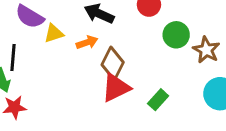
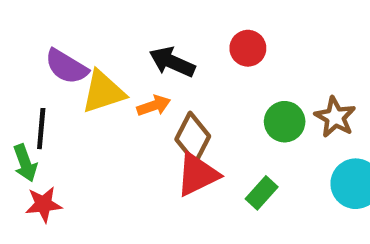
yellow triangle: (54, 33) -> (103, 92), size x1.5
green circle: (176, 35) -> (285, 122), moved

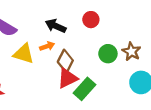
yellow triangle: (103, 92) -> (24, 54), moved, turned 35
green rectangle: (262, 193) -> (84, 89), moved, size x1.5

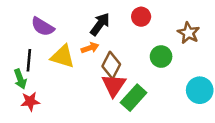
black arrow: (56, 26) -> (100, 24), turned 102
brown star: (131, 52) -> (188, 33), moved
red triangle: (67, 78) -> (114, 85), turned -30

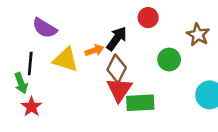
black arrow: (100, 24) -> (117, 39), moved
green rectangle: (134, 98) -> (140, 103), turned 45
red star: (30, 101) -> (32, 107), turned -30

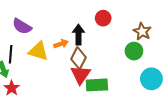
black arrow: (117, 39) -> (78, 35), turned -36
green circle: (169, 60) -> (134, 51), moved

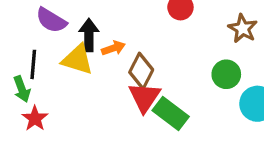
black arrow: (78, 35) -> (89, 35), moved
green circle: (134, 51) -> (226, 74), moved
green rectangle: (97, 85) -> (171, 114), turned 40

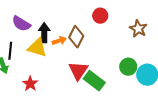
brown diamond: (141, 71) -> (76, 37), moved
green circle: (226, 74) -> (128, 67), moved
red star: (35, 118) -> (30, 84), moved

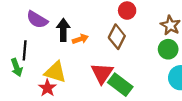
brown diamond: (76, 37) -> (117, 37), moved
yellow triangle: (37, 48) -> (55, 72), moved
green circle: (128, 67) -> (168, 49), moved

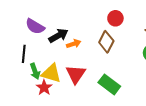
black arrow: (63, 30) -> (58, 36), turned 60
green arrow: (17, 67) -> (35, 71), moved
red triangle: (102, 73) -> (76, 74), moved

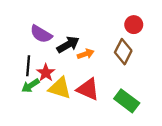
green arrow: (35, 71) -> (31, 86), moved, turned 77
red triangle: (76, 74) -> (88, 89), turned -40
red star: (44, 88) -> (46, 73), moved

